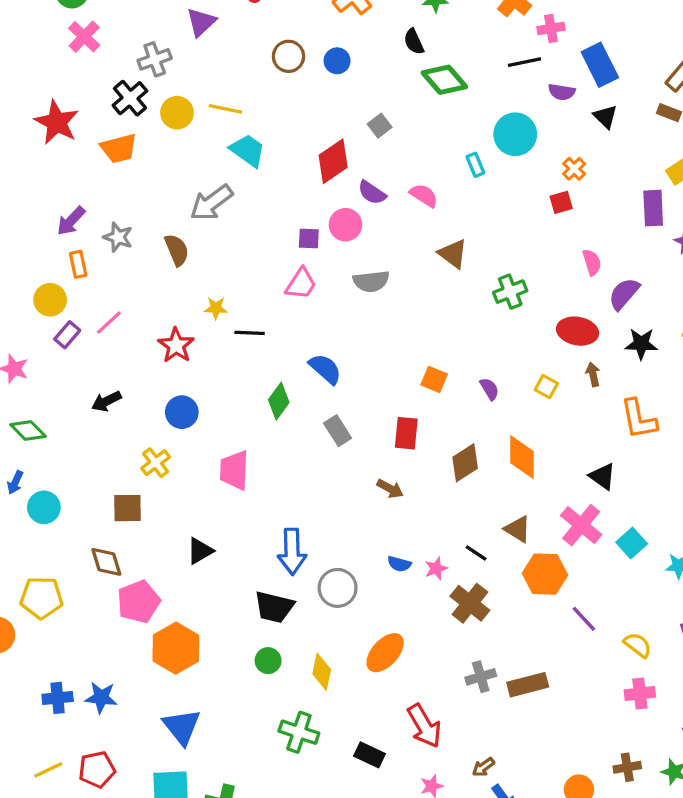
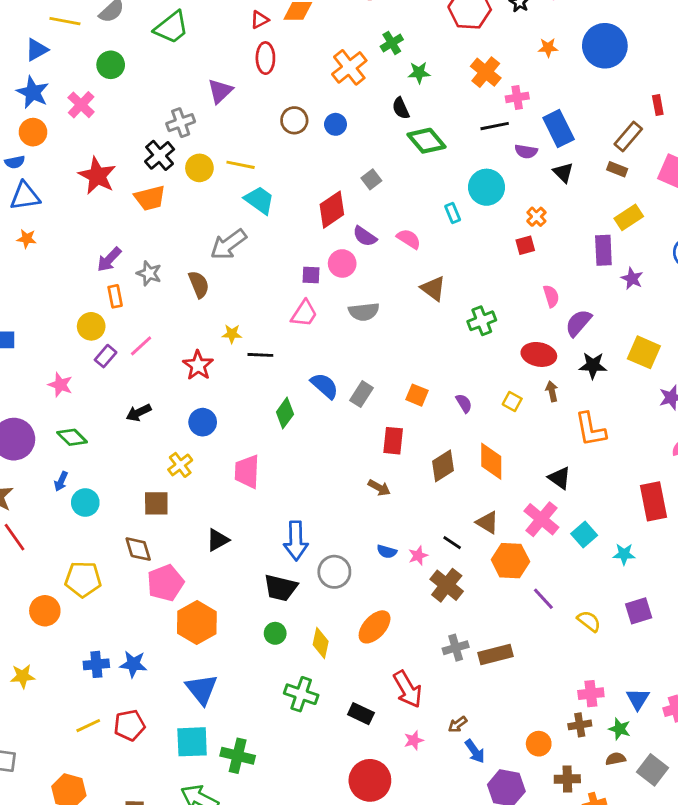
pink cross: (84, 37) -> (81, 105), moved
gray rectangle: (338, 431) -> (362, 394), moved, turned 65
pink cross: (640, 694) -> (591, 694), moved

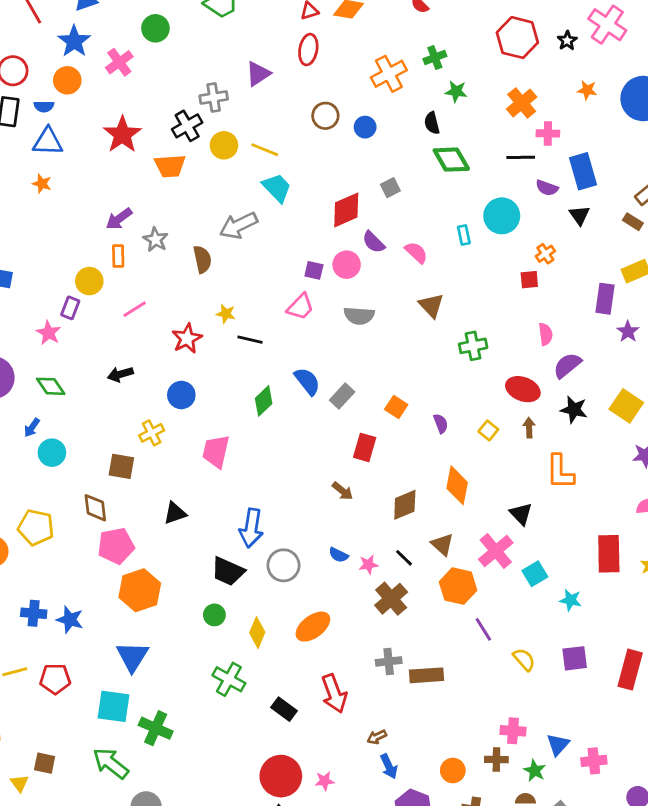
purple rectangle: (106, 356) -> (70, 308), moved, turned -30
brown diamond: (443, 466) -> (405, 505), moved
pink star: (414, 740) -> (325, 781), moved

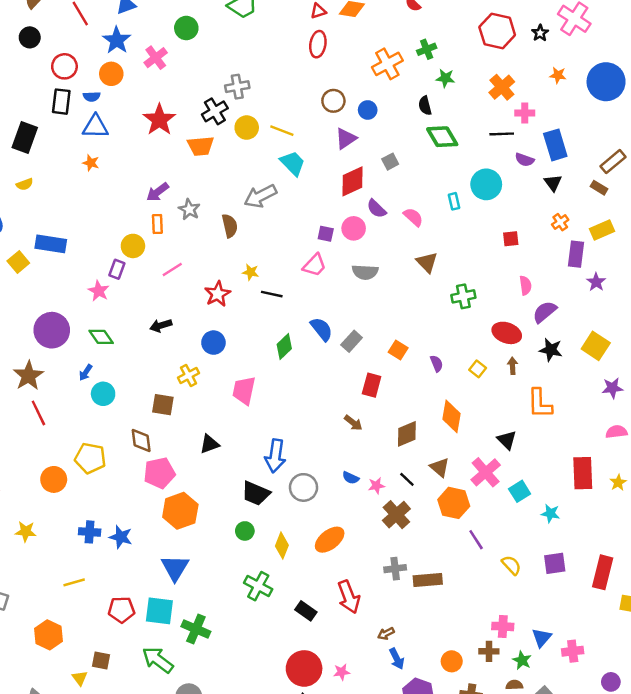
purple triangle: (258, 74) -> (346, 138), moved
orange cross: (545, 254) -> (560, 222), moved
red pentagon: (55, 679) -> (121, 610), moved

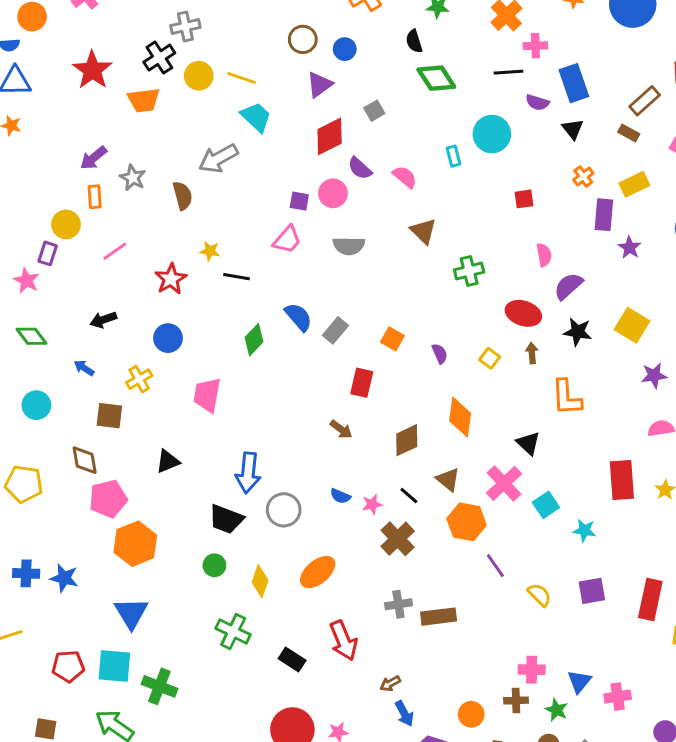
blue arrow: (86, 373) -> (84, 368), moved, turned 91

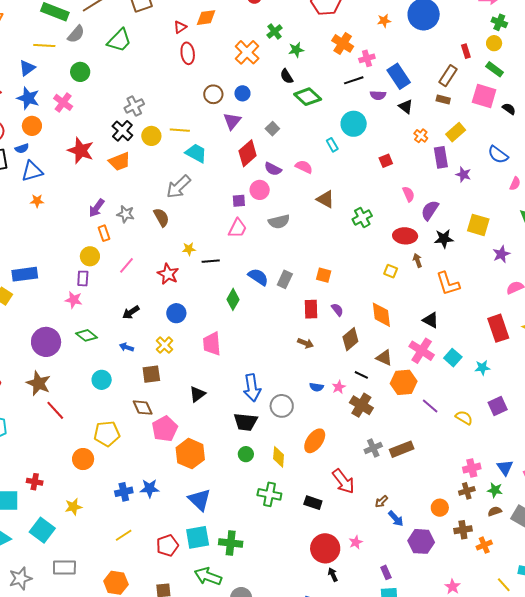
purple semicircle: (440, 354) -> (337, 310), moved

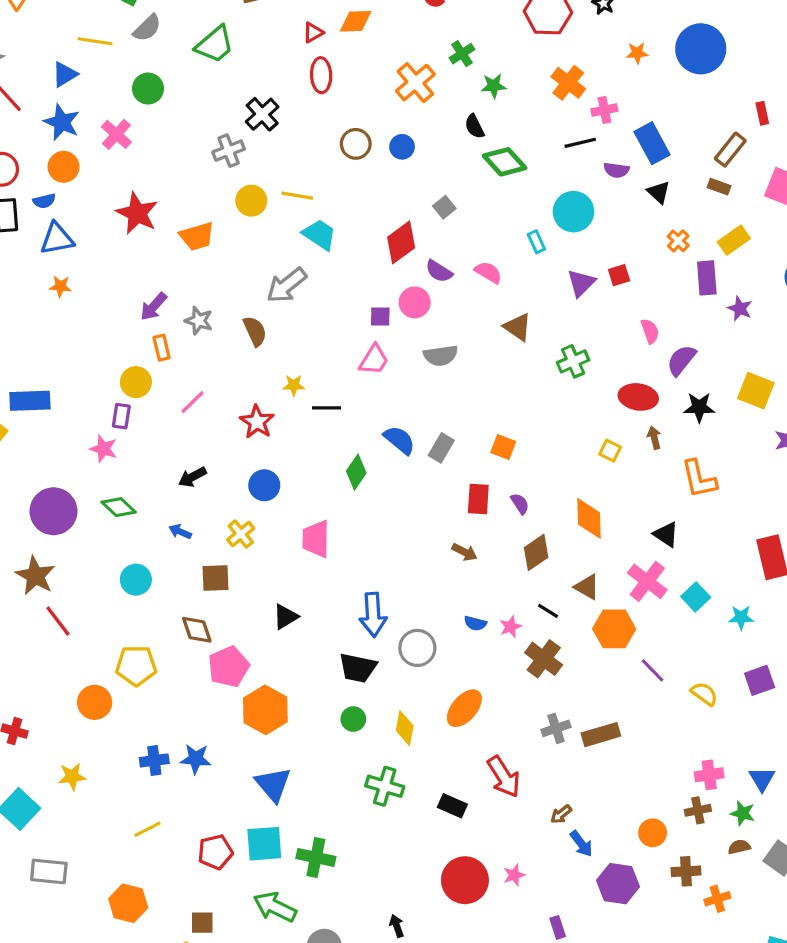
purple triangle: (232, 121) -> (581, 283), moved
black cross: (122, 131) -> (262, 114), moved
black arrow: (333, 575) -> (397, 926), moved

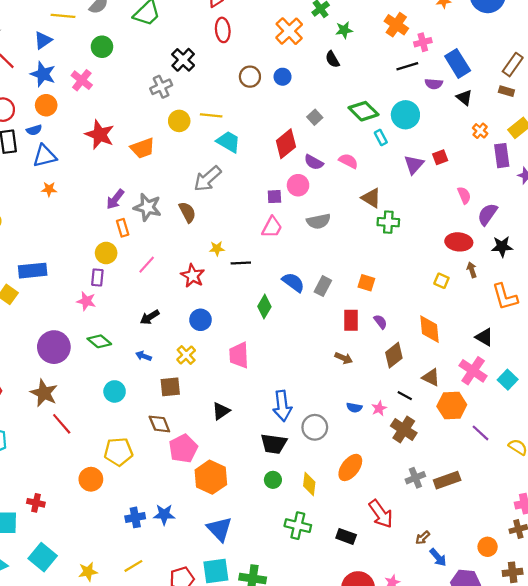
green diamond: (505, 162) -> (364, 111), moved
gray star: (199, 321) -> (148, 207), size x1.4
green cross: (573, 361) -> (388, 222), moved, turned 30
yellow star: (72, 777) -> (88, 572), moved

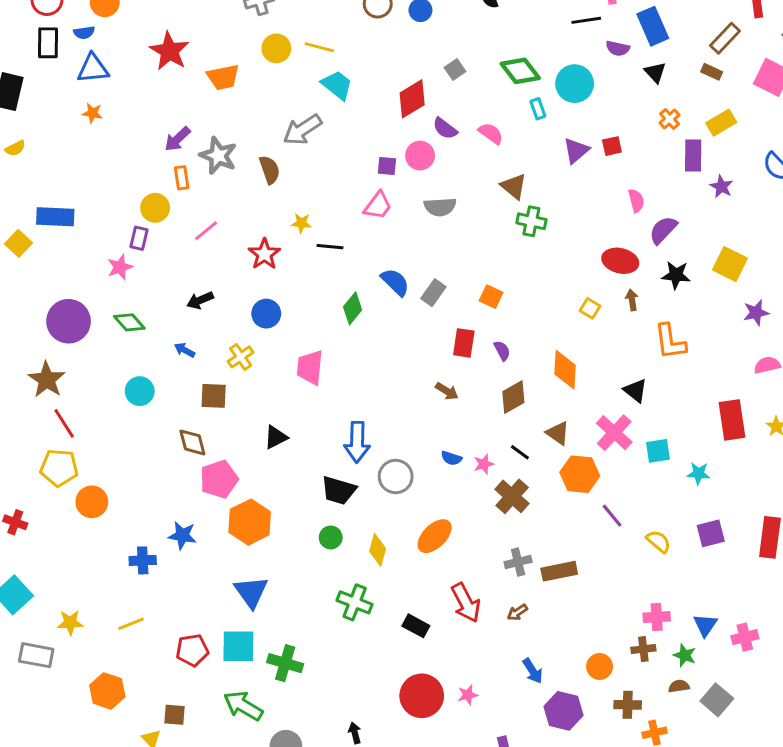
pink star: (86, 301) -> (120, 267), turned 30
cyan square: (508, 380) -> (658, 451), turned 30
yellow pentagon: (118, 452) -> (59, 468), moved
blue star: (164, 514) -> (182, 535), moved
brown arrow: (423, 538) -> (517, 612), moved

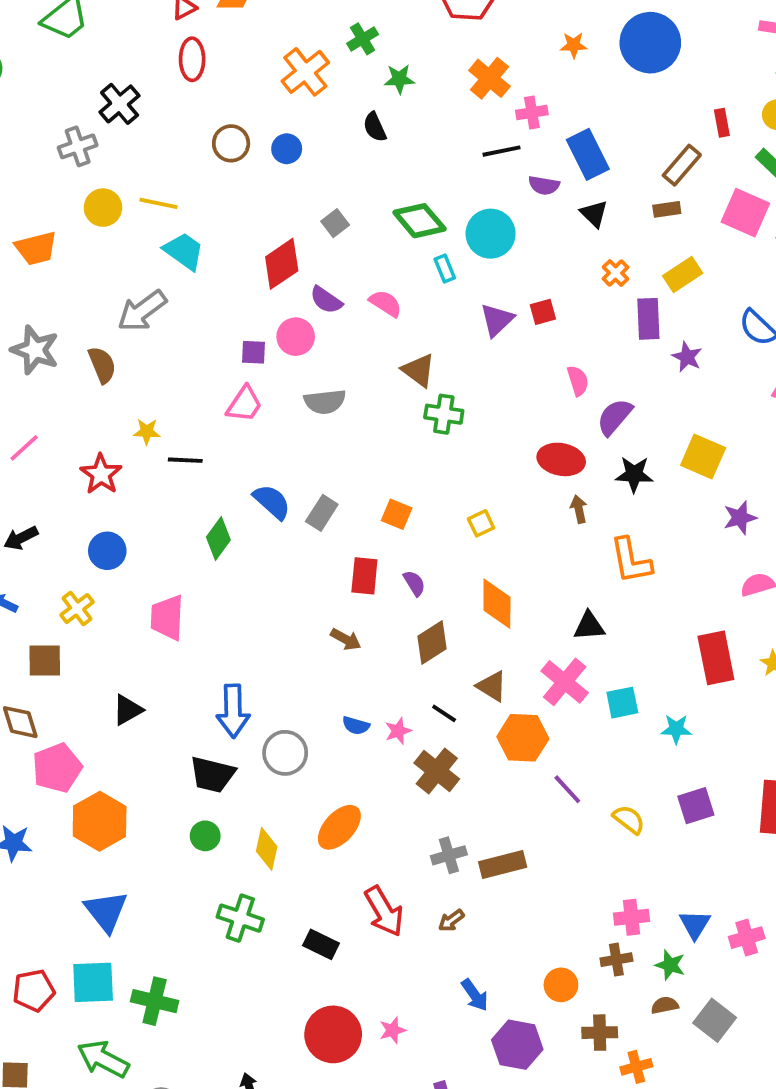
brown rectangle: (712, 72) -> (667, 209), turned -30
yellow square: (590, 308) -> (481, 523), moved, turned 36
black triangle: (635, 391) -> (589, 626), turned -40

